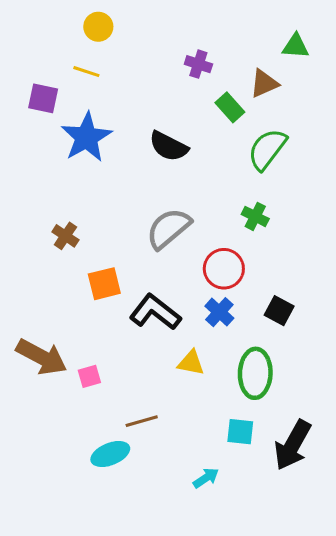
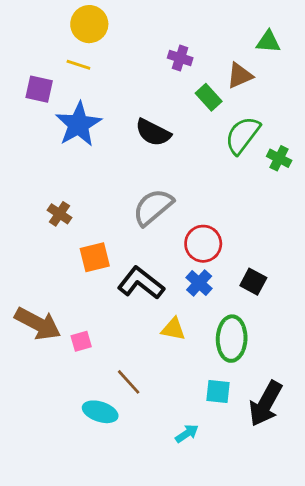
yellow circle: (98, 27) -> (89, 24), size x1.4
green cross: (255, 216) -> (279, 158), moved
brown line: (142, 421) -> (129, 382), turned 64
cyan ellipse: (110, 454) -> (100, 412), turned 40

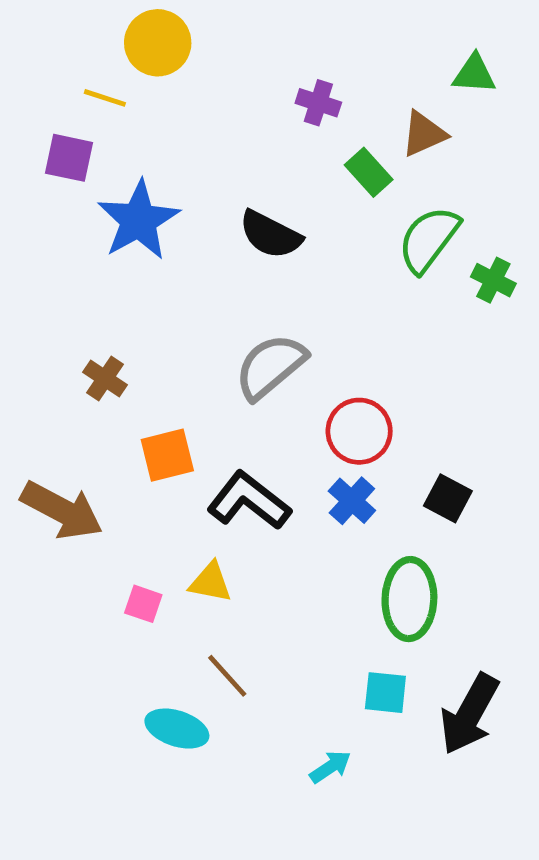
yellow line: (78, 65) -> (105, 98), moved
brown arrow: (38, 324) -> (62, 510), moved
yellow triangle: (173, 329) -> (210, 582), moved
pink square: (81, 341) -> (143, 604), turned 35

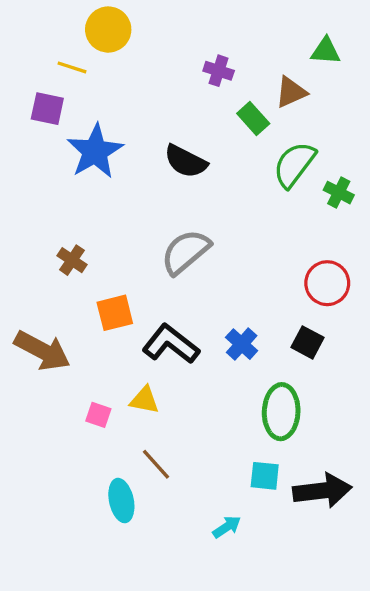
red circle: (359, 431) -> (327, 283), moved
black arrow: (469, 714) -> (322, 491), turned -126
cyan ellipse: (177, 729) -> (121, 501), turned 60

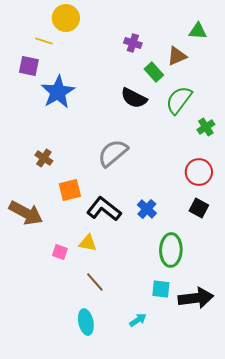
black semicircle: (186, 161) -> (134, 98), moved
green cross: (339, 193) -> (206, 127), moved, turned 30
black square: (307, 342) -> (199, 208), moved
cyan ellipse: (121, 501) -> (86, 322), moved

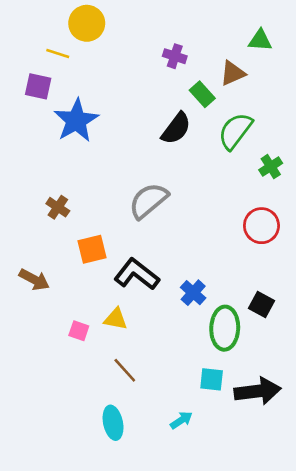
black semicircle: (134, 98) -> (176, 128), turned -80
black square: (199, 208) -> (261, 304), moved
blue cross: (147, 209) -> (193, 293), moved
brown arrow: (26, 213) -> (34, 280), size x0.7

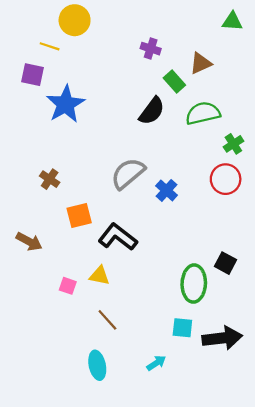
green triangle: (260, 40) -> (232, 21), moved
green semicircle: (235, 131) -> (203, 113), turned 40
red circle: (261, 226) -> (226, 179), moved
blue cross: (193, 293) -> (167, 190), moved

